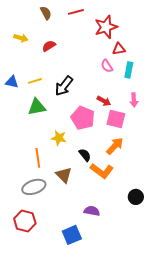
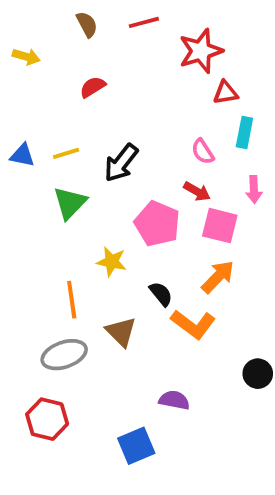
yellow arrow: (21, 38) -> (26, 57), moved
pink semicircle: (107, 66) -> (203, 152), moved
green triangle: (37, 107) -> (70, 203), turned -36

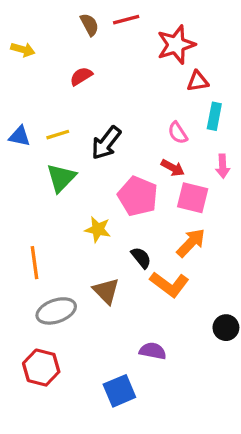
brown semicircle: (87, 24) -> (89, 25), moved
orange line: (72, 300) -> (35, 263), moved

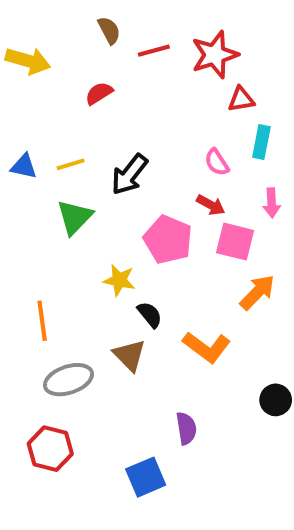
red line: (126, 20) -> (154, 51), moved
yellow arrow: (23, 50) -> (28, 61), size x1.5
orange arrow: (191, 243) -> (257, 292), moved
black semicircle: (141, 258) -> (150, 315), moved
purple semicircle: (153, 351) -> (186, 428), turned 70

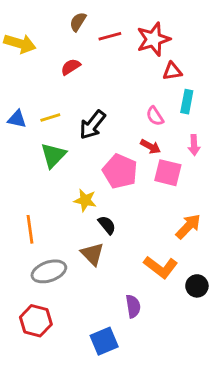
brown semicircle: (109, 30) -> (78, 22), turned -120
orange arrow: (257, 292) -> (188, 226), moved
orange L-shape: (207, 347) -> (161, 267), moved

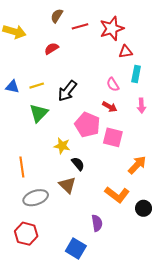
pink square: (168, 173) -> (113, 137), moved
blue square: (104, 341) -> (76, 248), turned -36

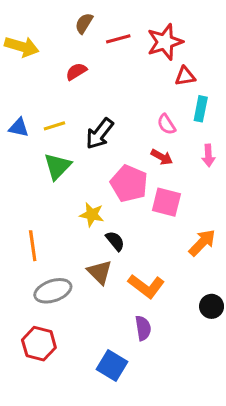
orange L-shape: (117, 195) -> (146, 286), moved

